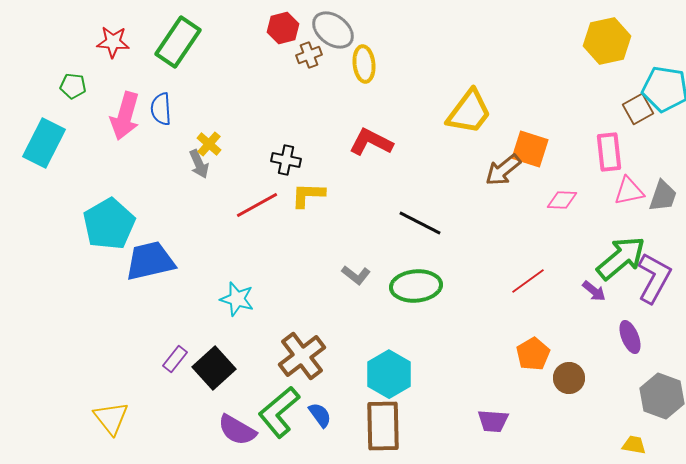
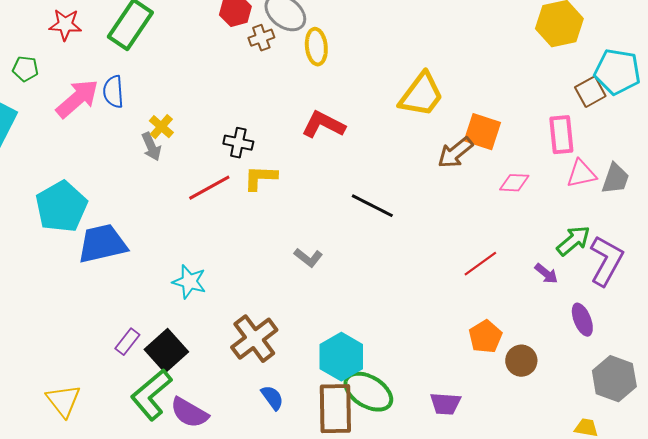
pink arrow: (125, 116) -> (77, 99), turned -147
green arrow: (621, 258) -> (573, 241), size x0.7
green ellipse: (416, 286) -> (368, 392), moved, turned 36
green L-shape: (279, 412) -> (151, 395), moved

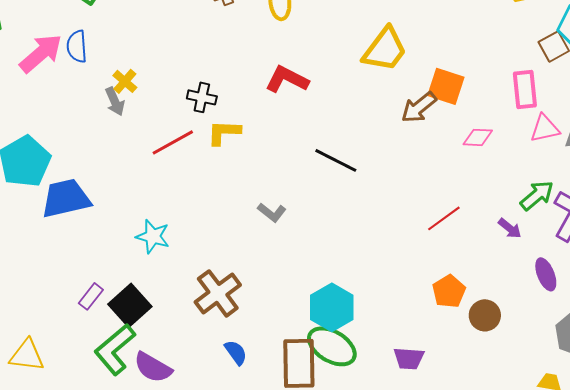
cyan hexagon: (341, 357) -> (332, 307), moved
yellow triangle: (63, 401) -> (27, 355), turned -45

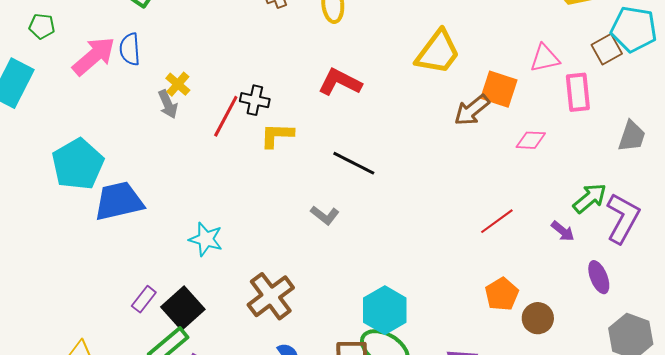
pink triangle: (545, 128) -> (545, 58), moved
red line: (173, 142) -> (226, 116), moved, turned -33
black line: (336, 160) -> (354, 163), moved

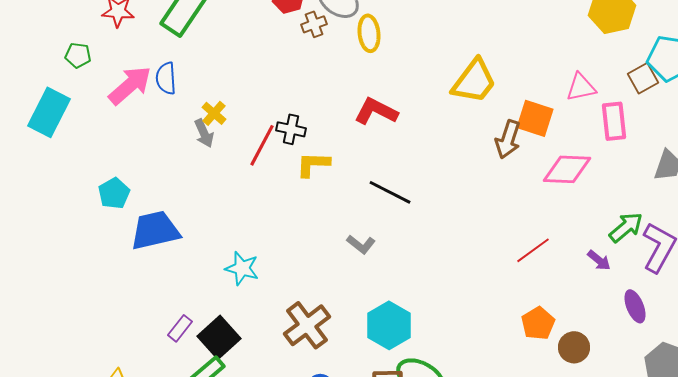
brown arrow: (472, 110) -> (508, 139), turned -33
pink diamond: (531, 140) -> (567, 169), size x1.6
cyan pentagon: (78, 164) -> (114, 193), size x0.6
cyan hexagon: (385, 310) -> (389, 325), moved

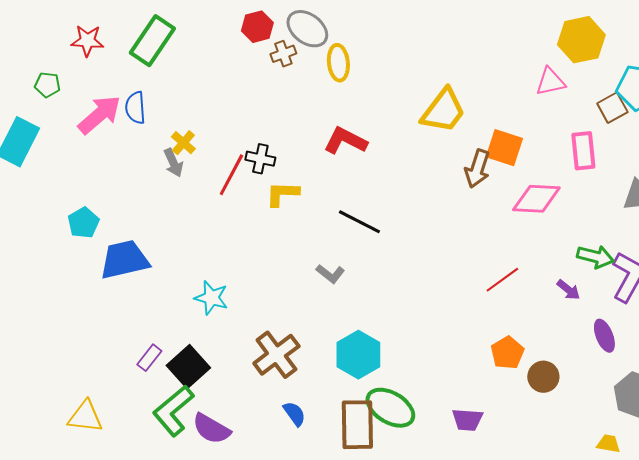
pink triangle: (581, 87) -> (550, 82), moved
green arrow: (626, 227) -> (595, 257), turned 54

